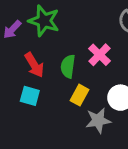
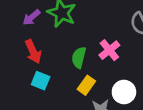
red arrow: (34, 65) -> (33, 52), moved

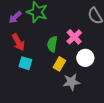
white circle: (124, 92) -> (85, 58), moved

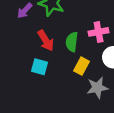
pink cross: (74, 37) -> (99, 32), turned 35
red arrow: (18, 42) -> (46, 41), moved

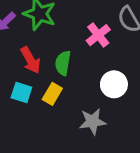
pink cross: (99, 32) -> (98, 35), moved, turned -30
yellow rectangle: (82, 66) -> (52, 94), moved

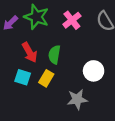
pink cross: (98, 35) -> (72, 20), moved

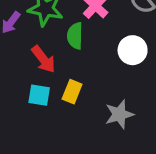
green semicircle: (54, 55) -> (75, 36), moved
white circle: (94, 71) -> (133, 50), moved

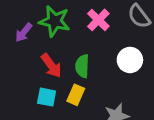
green semicircle: (75, 36) -> (82, 66), moved

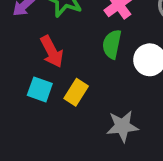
green semicircle: (82, 66) -> (112, 44), moved

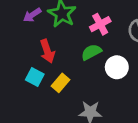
green semicircle: (112, 44) -> (91, 52), turned 42

